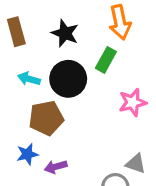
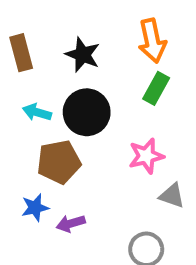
green rectangle: (106, 60) -> (156, 88), moved
pink star: (133, 102) -> (146, 156), moved
gray triangle: (136, 164) -> (172, 196), moved

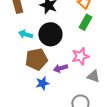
blue star: (35, 208) -> (42, 83), moved
purple arrow: (71, 223) -> (60, 68), moved

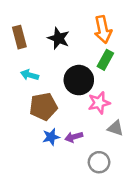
black circle: (50, 34) -> (79, 80), moved
purple arrow: (60, 68) -> (74, 137), moved

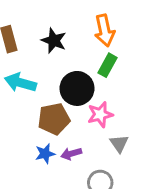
cyan arrow: (30, 75) -> (20, 83), size x1.5
brown pentagon: (43, 107) -> (54, 119), moved
gray triangle: (115, 128) -> (119, 144), turned 36

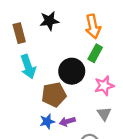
black star: (54, 41) -> (49, 21), moved, turned -30
cyan arrow: (20, 83) -> (28, 67), turned -125
pink star: (100, 115) -> (104, 86), moved

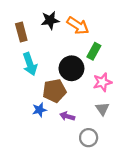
orange arrow: (93, 26) -> (78, 26), moved, turned -45
blue star: (47, 121) -> (39, 110), moved
purple arrow: (67, 121) -> (67, 116), turned 32

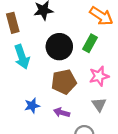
orange arrow: (78, 26) -> (101, 16), moved
black circle: (71, 68) -> (59, 47), moved
brown pentagon: (54, 91) -> (64, 82), moved

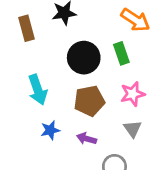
green rectangle: (90, 43) -> (121, 53), turned -48
cyan arrow: (22, 57) -> (38, 90), moved

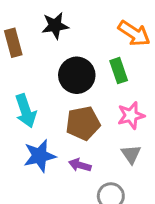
blue star: (50, 130) -> (40, 156), size x1.5

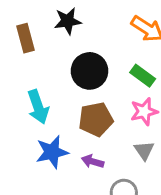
green rectangle: (119, 71) -> (143, 76), moved, turned -35

